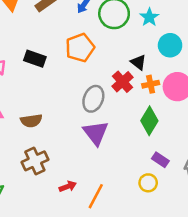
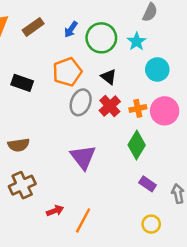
black triangle: (138, 62) -> (109, 77), moved
gray ellipse: (93, 99) -> (81, 102), moved
yellow circle: (148, 183) -> (151, 224), moved

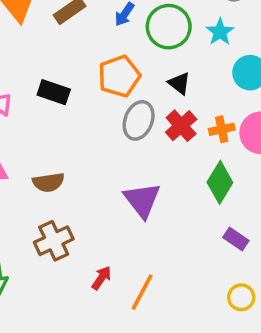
red arrow: (55, 211) -> (101, 278), turned -35

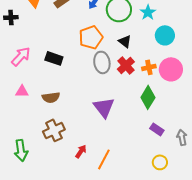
black rectangle: (54, 92) -> (54, 58), moved
gray ellipse: (139, 120) -> (102, 62), turned -30

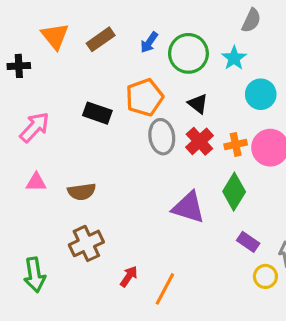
black rectangle: (54, 58) -> (97, 113), moved
purple triangle: (104, 107) -> (188, 207), moved, turned -35
yellow circle: (160, 162) -> (265, 276), moved

